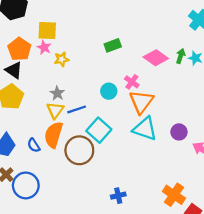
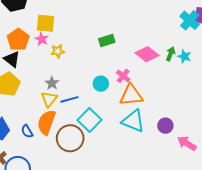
orange triangle: (141, 102) -> (131, 95), turned 45

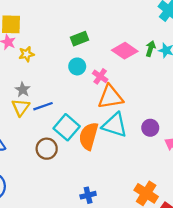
cyan circle: (101, 84) -> (77, 66), moved
orange semicircle: (46, 122) -> (89, 136), moved
brown circle: (70, 138) -> (47, 149), size x0.7

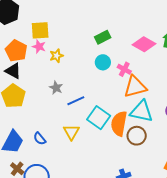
yellow triangle: (21, 107) -> (71, 132), moved
brown circle: (47, 149) -> (137, 136), moved

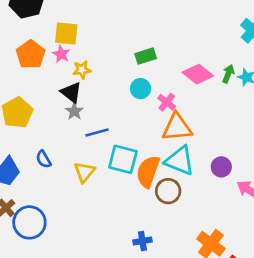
black triangle: (13, 71) -> (71, 92), moved
cyan square: (99, 118) -> (123, 159), turned -30
blue semicircle: (40, 139) -> (44, 159), moved

